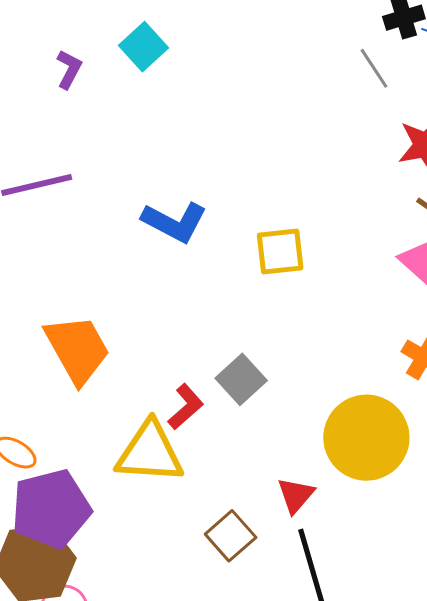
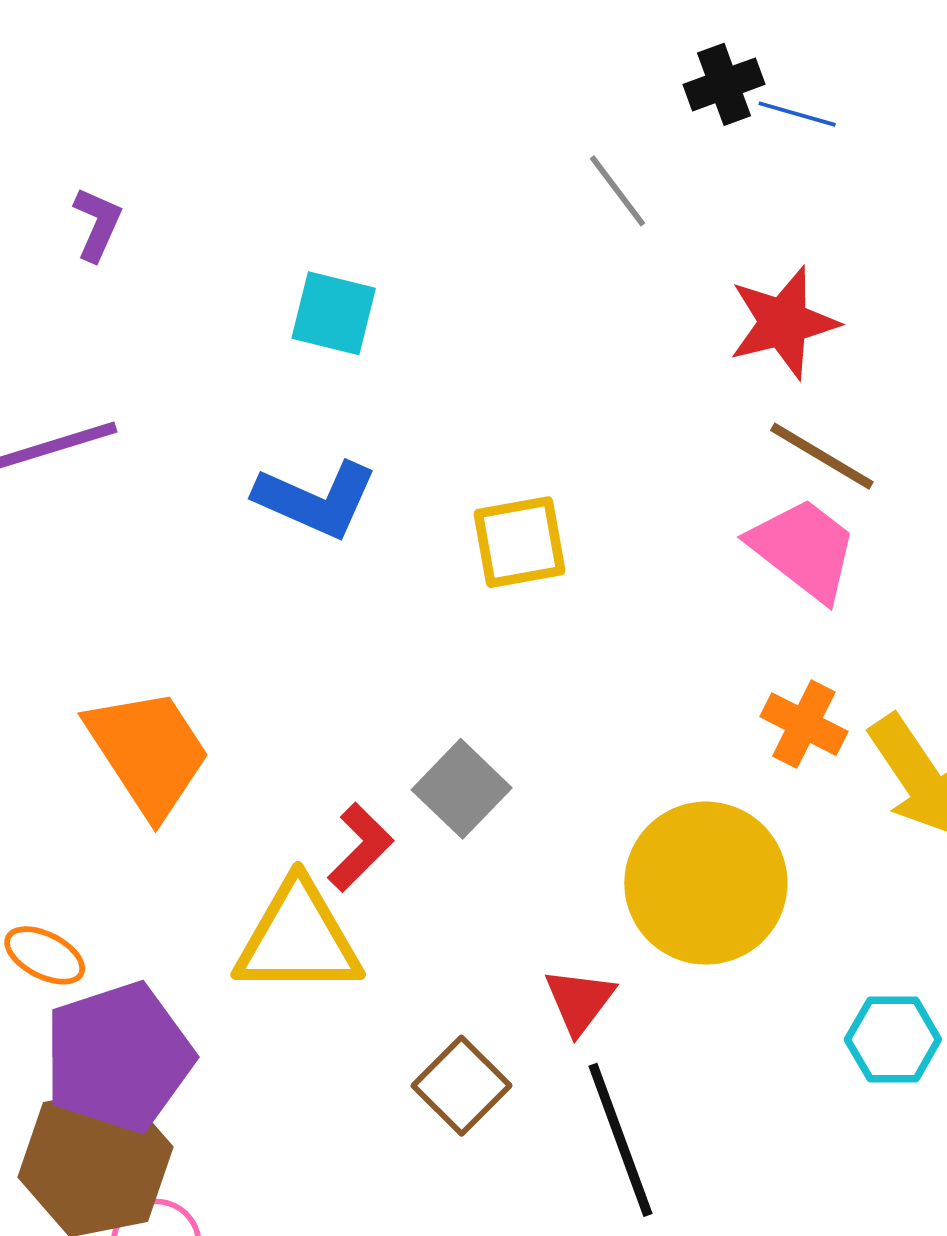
cyan square: (143, 47) -> (334, 313), moved, turned -30
gray line: (374, 68) -> (618, 191), moved

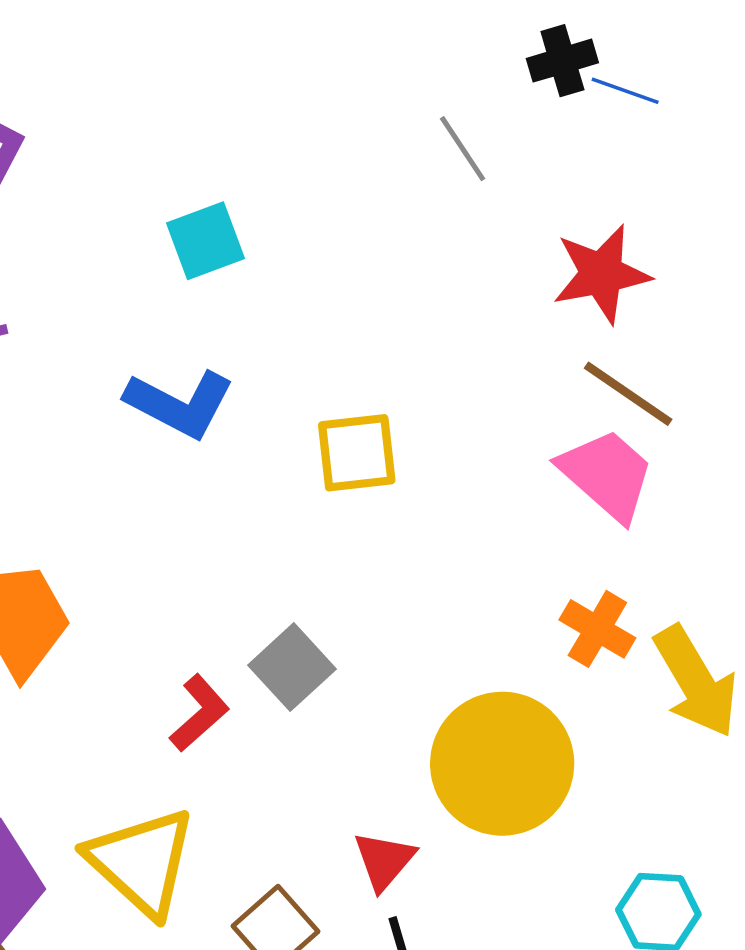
cyan square: (334, 313) -> (206, 241), turned -38
yellow triangle: (298, 938) -> (141, 862), moved, turned 39

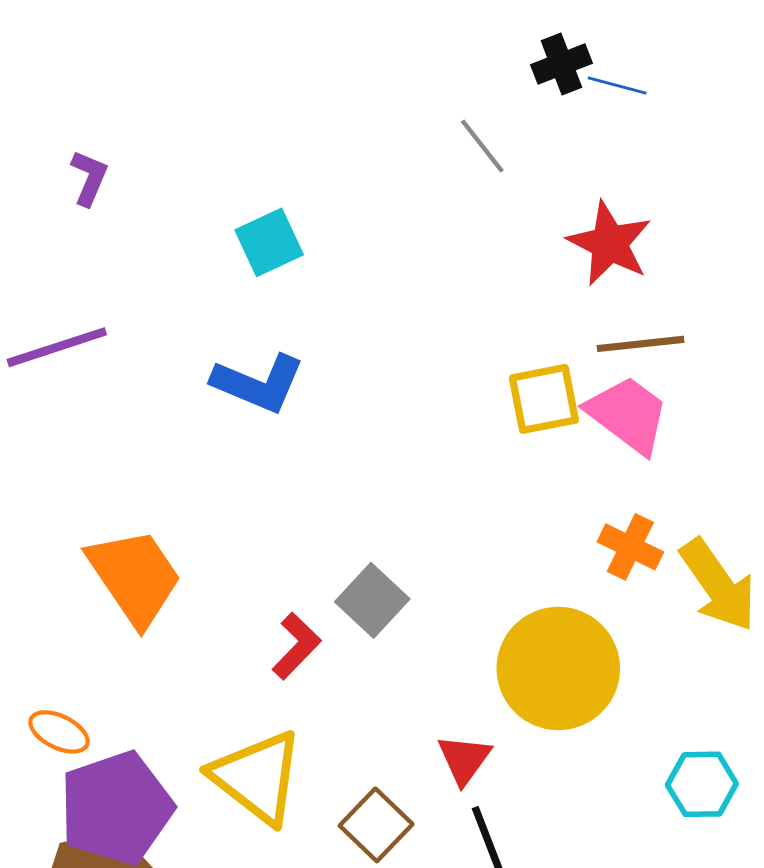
red star: (601, 274) -> (609, 243), turned -30
brown line: (628, 394) -> (640, 344), turned -36
yellow square: (357, 453) -> (544, 399), moved

